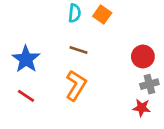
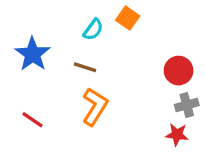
cyan semicircle: (75, 13) -> (93, 30), moved, turned 30
brown line: (79, 50) -> (85, 67), moved
blue star: (26, 59) -> (33, 54), moved

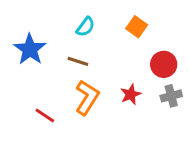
orange square: (128, 18) -> (137, 27), moved
red line: (33, 120) -> (45, 115), moved
red star: (177, 134) -> (131, 94), moved, turned -30

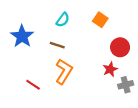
red star: (131, 94) -> (110, 69), moved
gray cross: (171, 96) -> (126, 85), moved

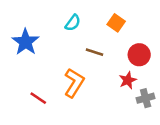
brown line: (57, 45) -> (94, 52), moved

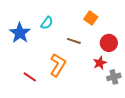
cyan semicircle: (73, 23) -> (47, 23), moved

